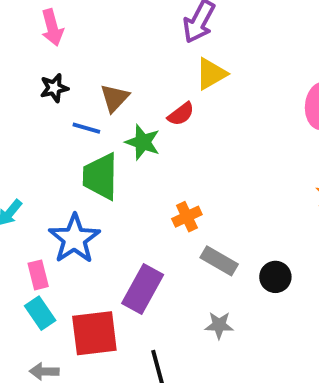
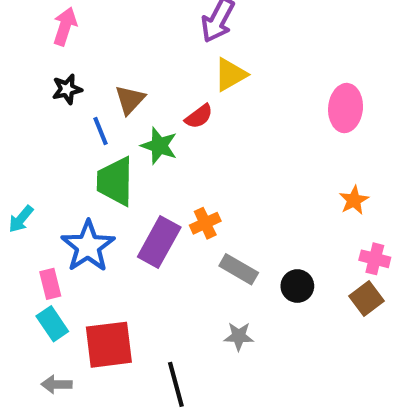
pink arrow: (52, 28) -> (65, 26), turned -147
blue line: (86, 128) -> (101, 131), turned 52
purple rectangle: (143, 289) -> (159, 242), moved

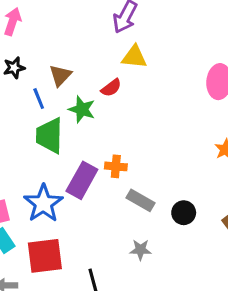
yellow triangle: (230, 75) -> (134, 57), turned 36
orange cross: (205, 223) -> (116, 166), turned 30
blue star: (88, 246) -> (43, 203), moved

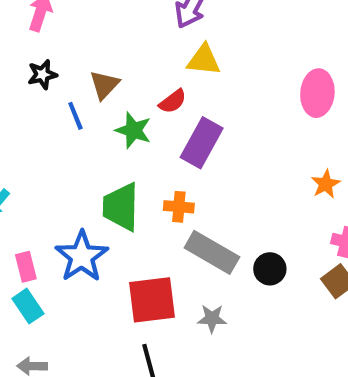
green trapezoid: (50, 136) -> (121, 207), moved
purple rectangle: (82, 180) -> (202, 143), moved
gray rectangle: (140, 200) -> (212, 252), size x1.4
red square: (45, 256) -> (152, 300), moved

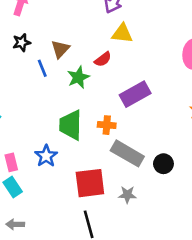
green star: (133, 130) -> (78, 77), turned 30
purple rectangle: (202, 143) -> (135, 94), moved, turned 32
blue star: (82, 256) -> (46, 156), size x0.7

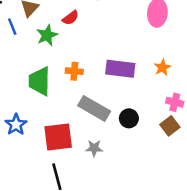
purple rectangle: (135, 94) -> (120, 69), moved, turned 36
orange cross: (107, 125) -> (74, 71), moved
blue star: (46, 156) -> (16, 125), moved

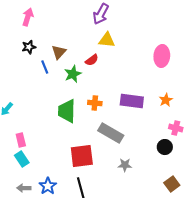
black circle: (129, 118) -> (165, 147), moved
blue star: (16, 125) -> (48, 186), moved
brown square: (170, 126) -> (172, 184), moved
gray star: (94, 148) -> (125, 165), moved

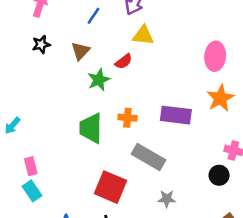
blue line: (45, 67) -> (93, 16), moved, turned 56
orange star: (166, 100) -> (220, 98), moved, size x1.5
red square: (82, 156) -> (110, 187), turned 30

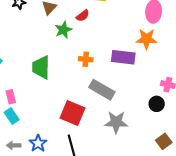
orange star: (220, 98) -> (146, 39), moved, turned 30
green trapezoid: (91, 128) -> (41, 67), moved
gray star: (167, 199) -> (116, 122), size x1.6

